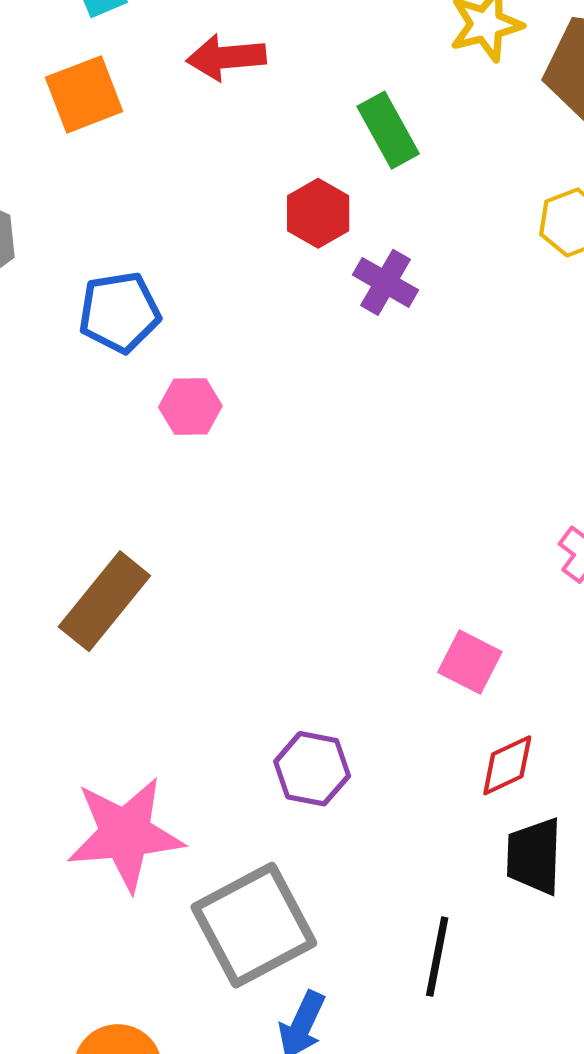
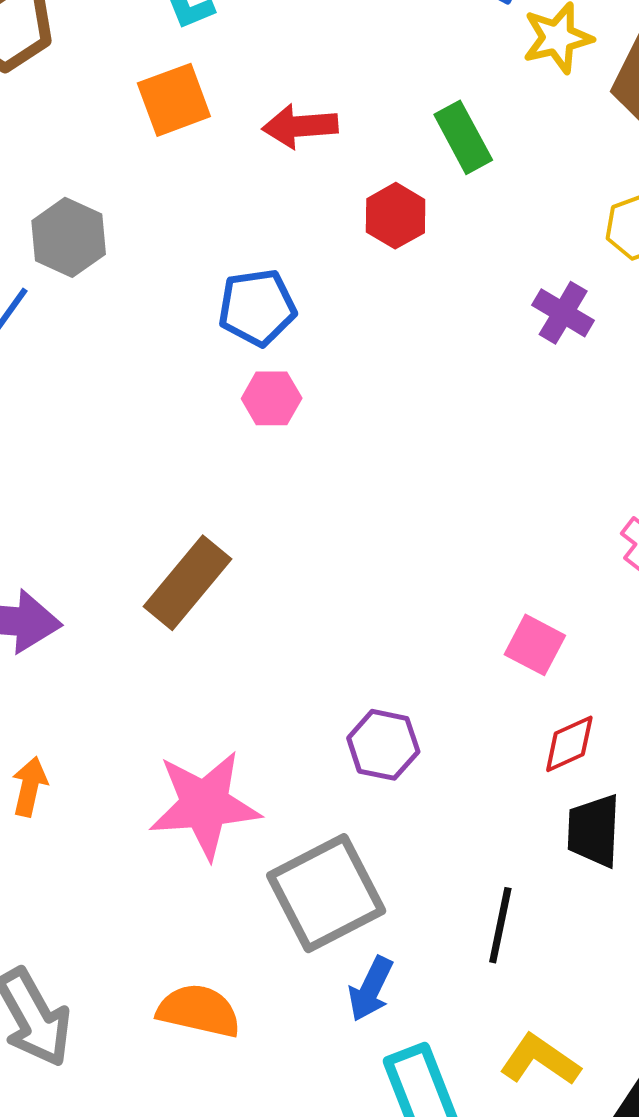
red arrow: (226, 57) -> (300, 126), moved
purple cross: (386, 282) -> (563, 313), moved
blue pentagon: (119, 312) -> (257, 307), moved

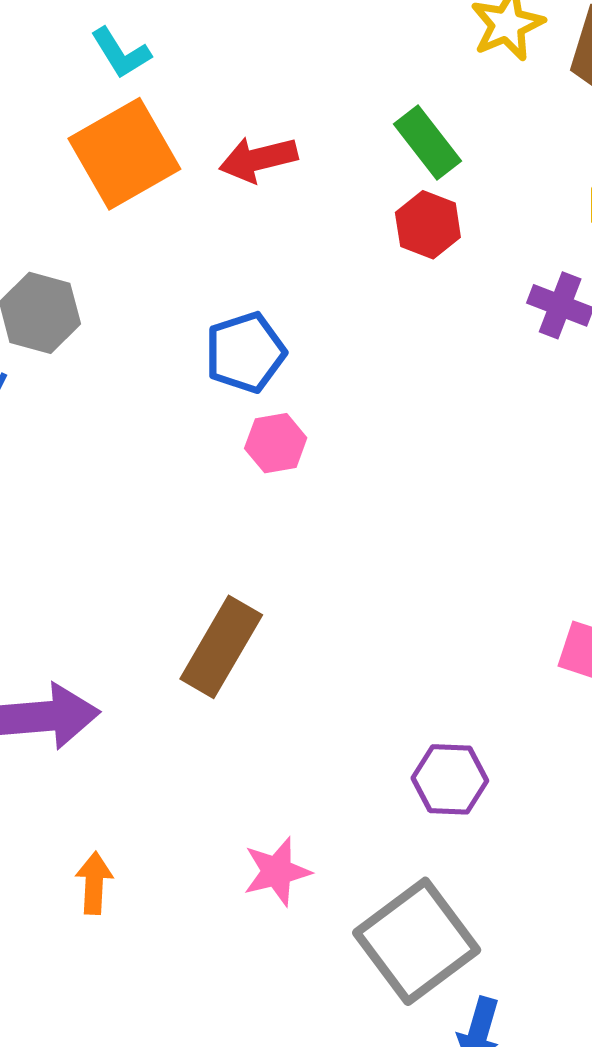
orange square: (174, 100) -> (124, 154), size x1.4
red hexagon: (396, 216) -> (428, 225), moved
pink star: (205, 805) -> (277, 872), size x0.6

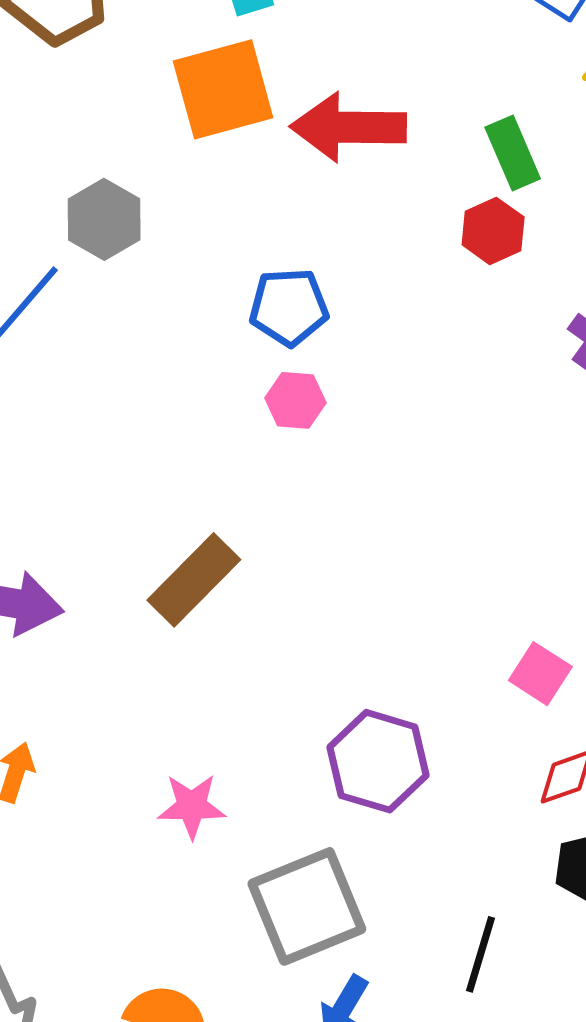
red arrow: (258, 159) -> (348, 127), size x1.5
purple hexagon: (450, 779) -> (378, 761), size x1.4

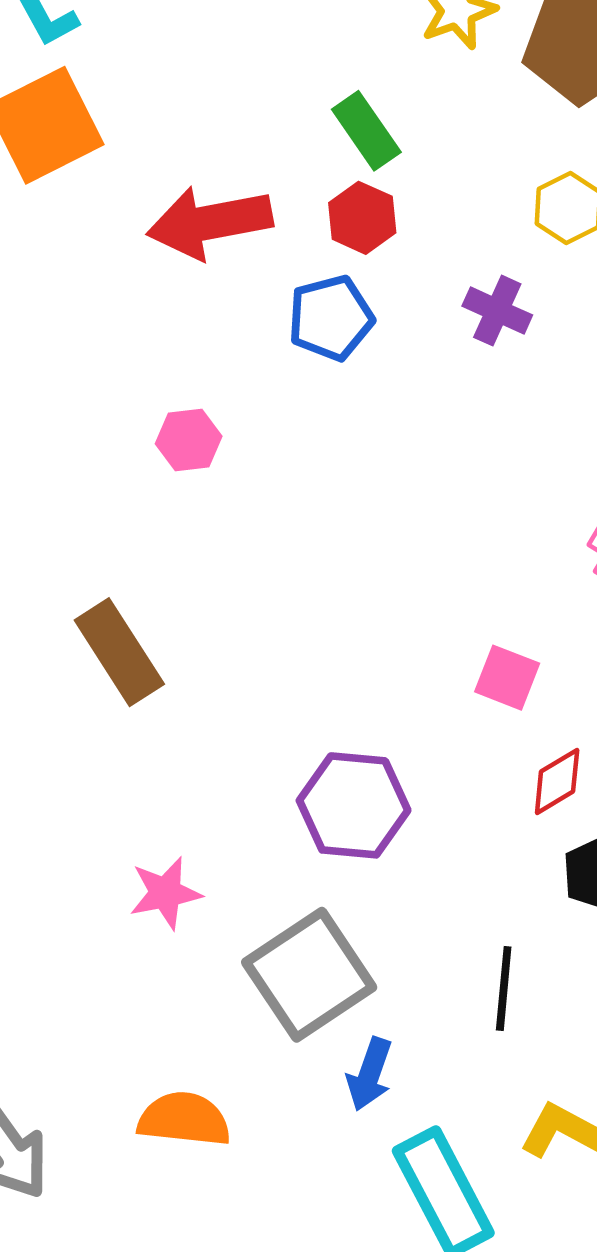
red arrow: (348, 127) -> (210, 222), moved
blue pentagon: (289, 307) -> (331, 318), moved
brown rectangle: (194, 580) -> (119, 652), turned -66

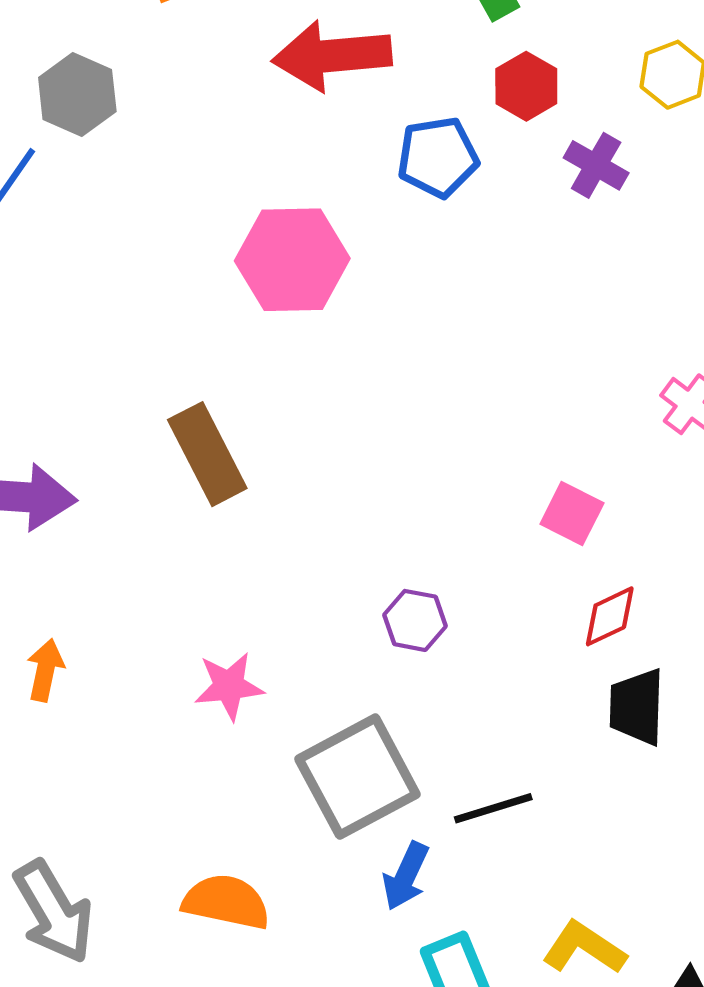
red hexagon: (362, 218) -> (526, 86), moved
pink hexagon: (189, 440) -> (292, 260), size x1.8
purple hexagon: (354, 805) -> (415, 620), size x0.6
black line: (504, 989) -> (493, 808), moved, turned 62

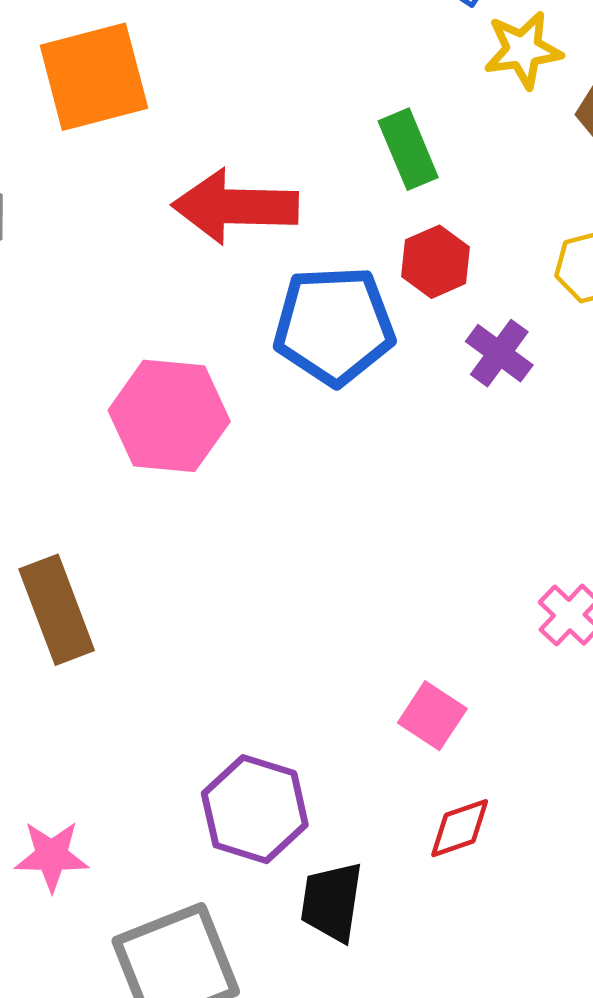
blue pentagon: (438, 157) -> (334, 326), size x1.4
purple hexagon: (415, 620) -> (255, 809), size x1.6
black trapezoid: (637, 707) -> (332, 902), moved

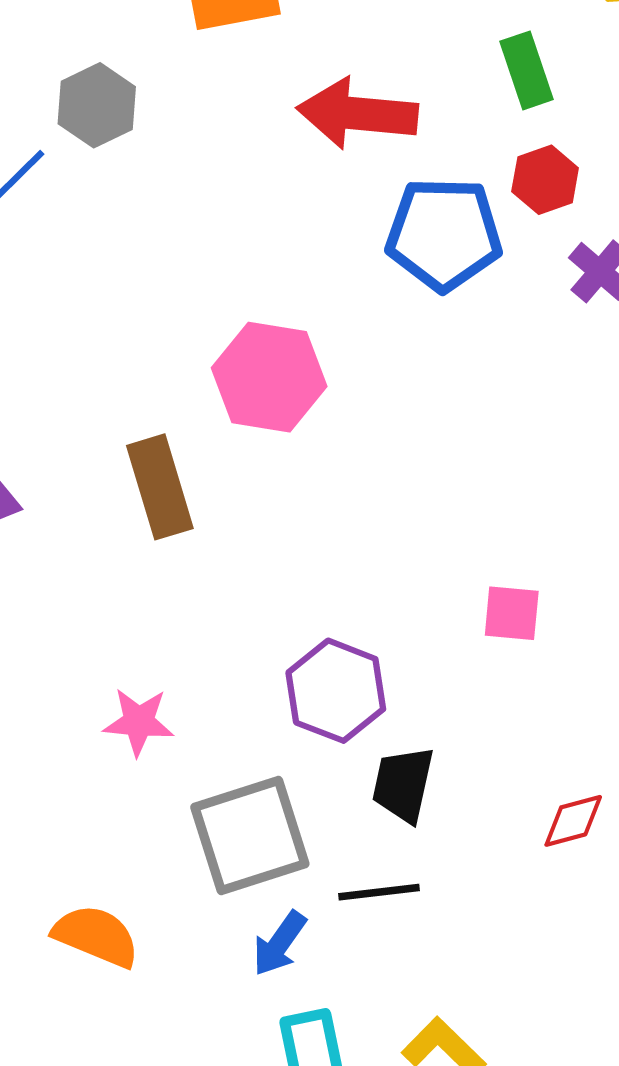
pink hexagon: (169, 416) -> (269, 377), moved
pink square: (432, 716) -> (512, 613), turned -32
red diamond: (460, 828) -> (573, 821), moved

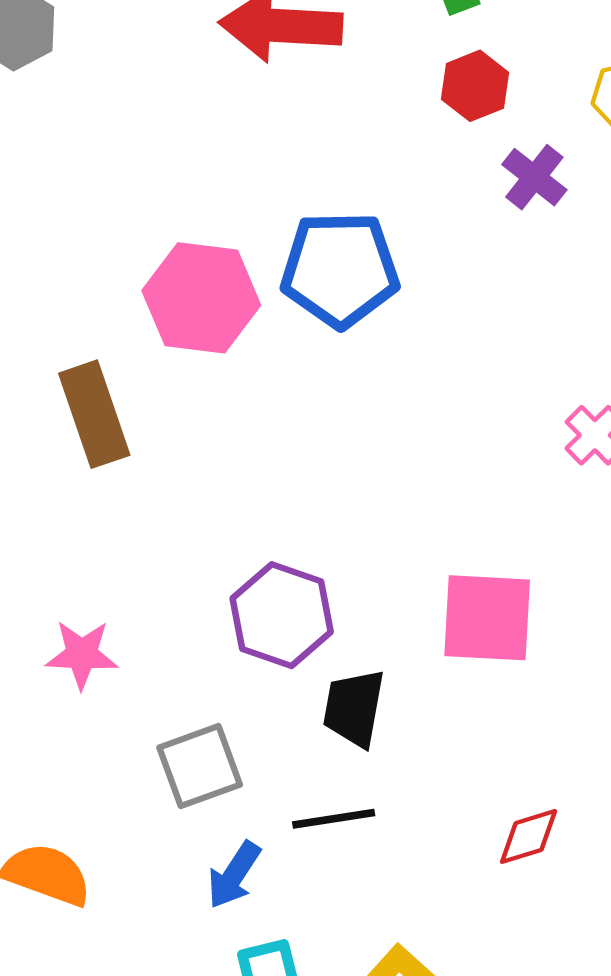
blue pentagon: (444, 234) -> (340, 269), moved
pink square: (512, 613) -> (487, 618), moved, size x1.6
red diamond: (573, 821) -> (529, 836), moved
gray square: (250, 836) -> (200, 766), size x0.7

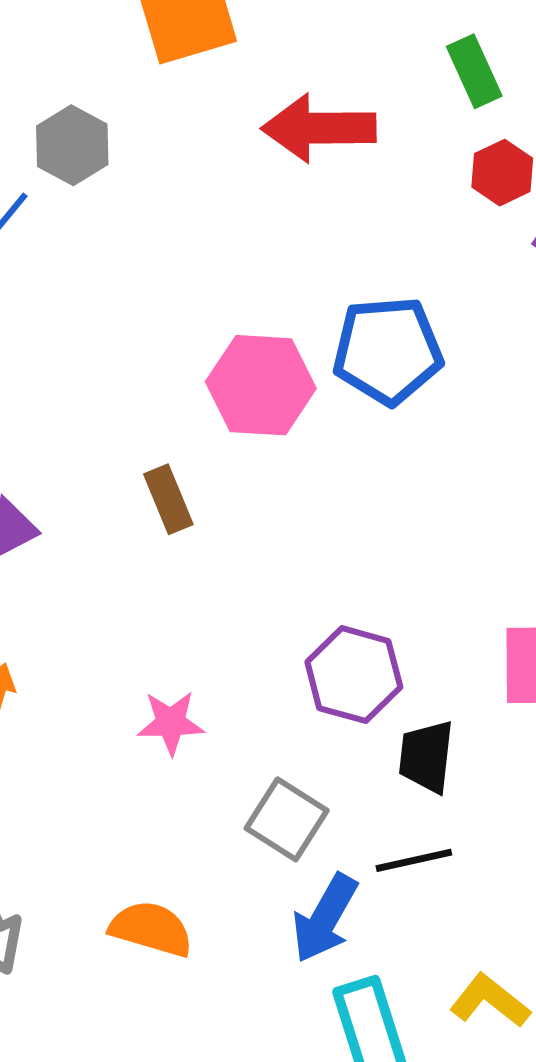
brown rectangle: (94, 414) -> (168, 499), size x0.7
gray square: (200, 766) -> (287, 819), turned -34
blue arrow: (234, 875) -> (325, 918), size x1.4

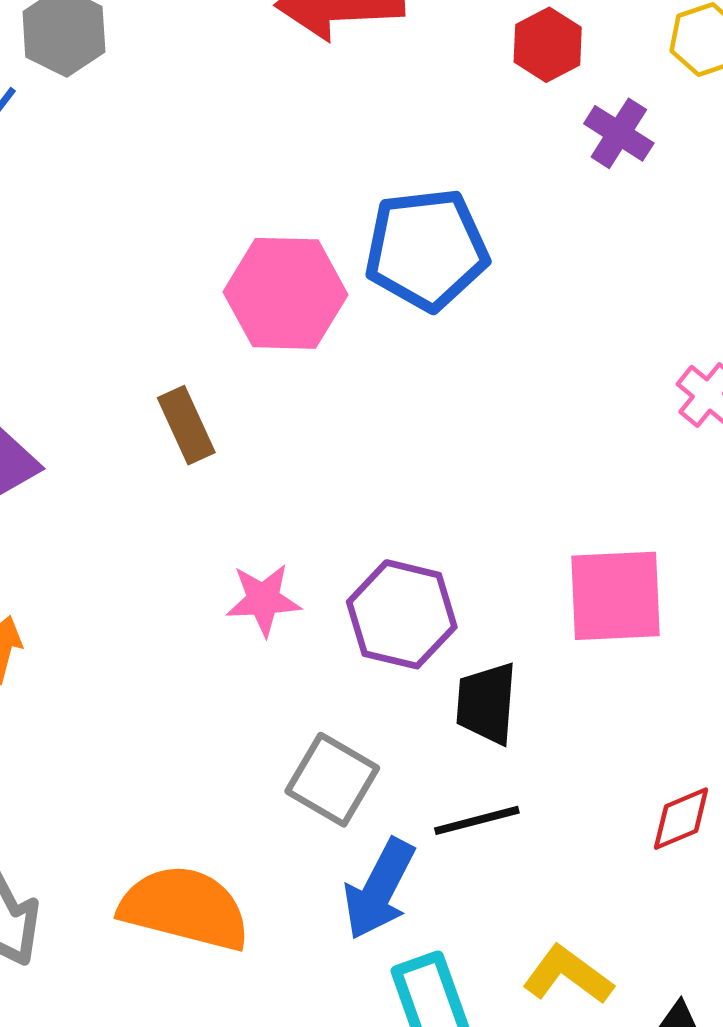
pink star: (171, 723) -> (263, 600), moved
orange semicircle: (151, 929) -> (185, 908), size x1.4

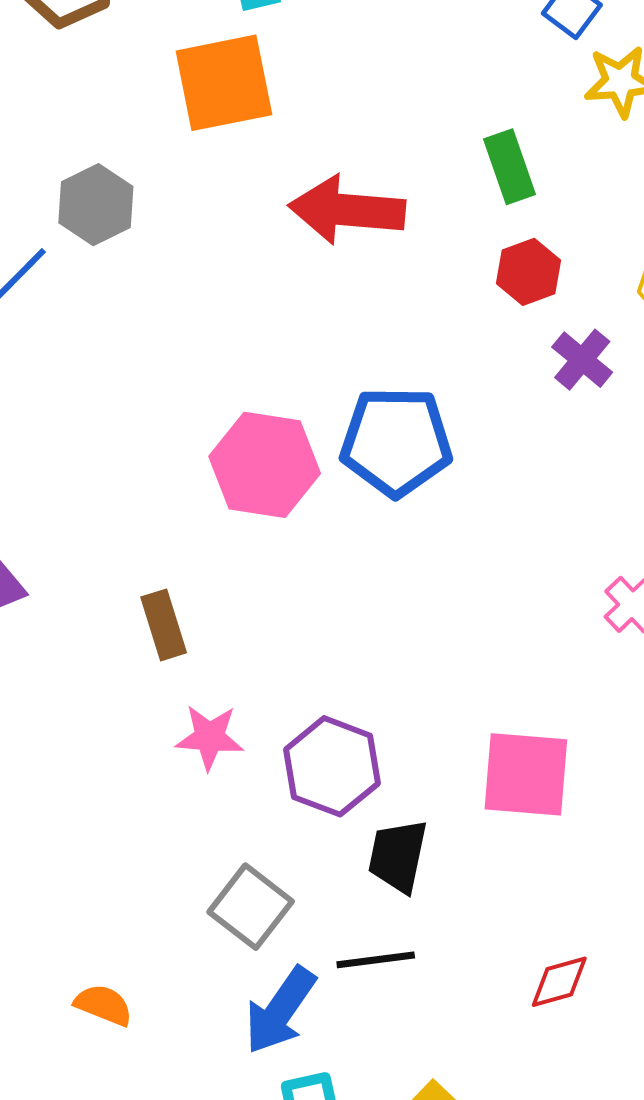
brown rectangle: (186, 425) -> (164, 625), moved
orange semicircle: (185, 908) -> (103, 1005), size x0.5

